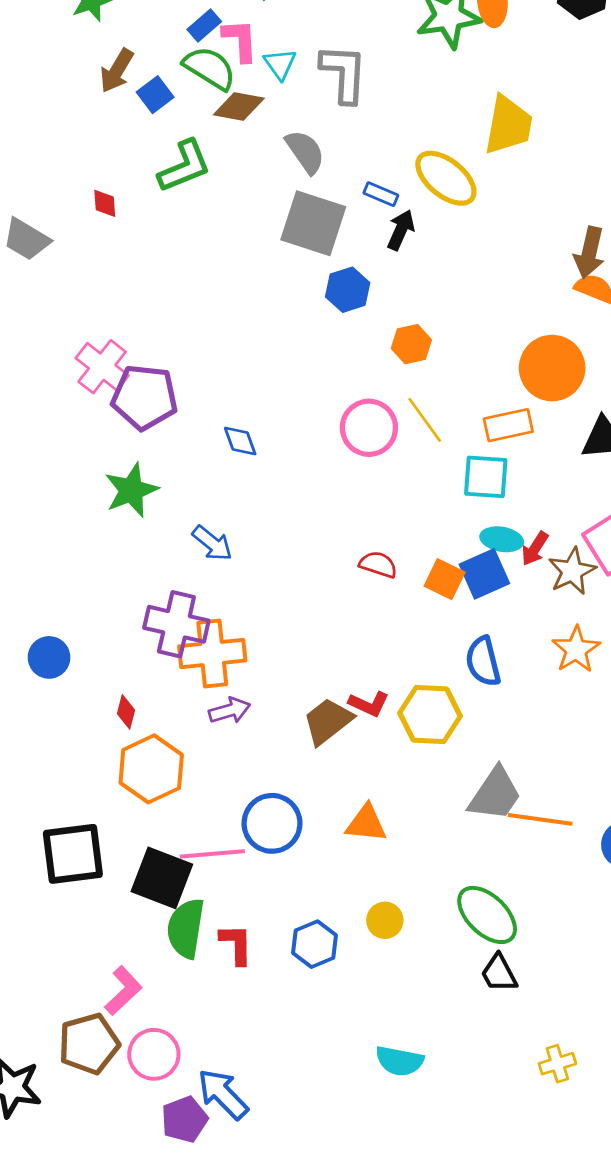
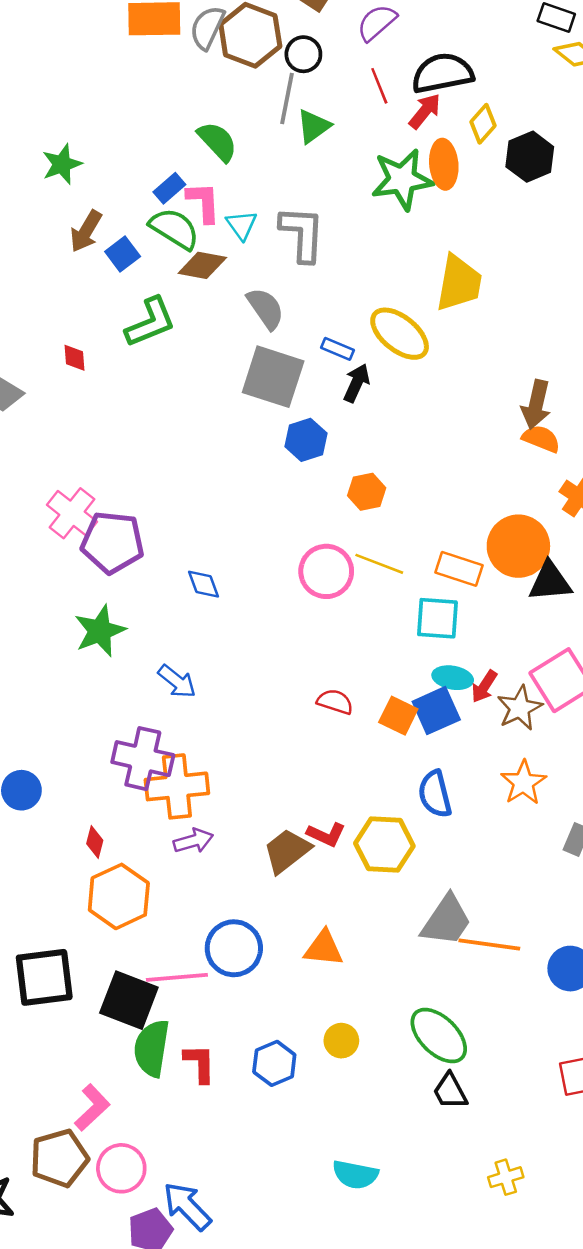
orange circle: (552, 368) -> (518, 546), moved
yellow line: (425, 420) -> (379, 564), turned -33
orange rectangle: (508, 425) -> (459, 569), turned 30

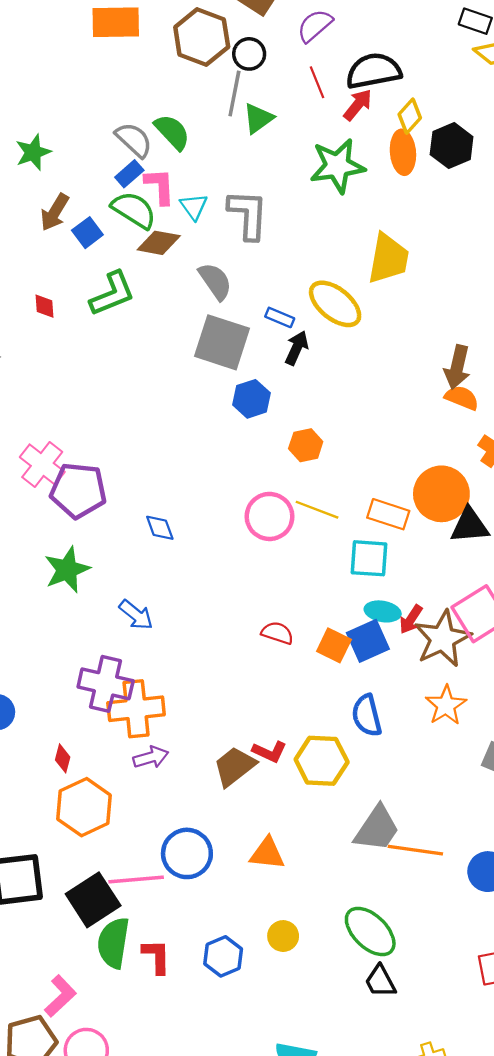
gray semicircle: (207, 28) -> (134, 140), moved, turned 108
orange ellipse: (444, 164) -> (403, 152), moved
red diamond: (75, 358) -> (44, 306), moved
brown star: (520, 708) -> (443, 639), size x1.4
black square: (129, 1000) -> (93, 900), turned 36

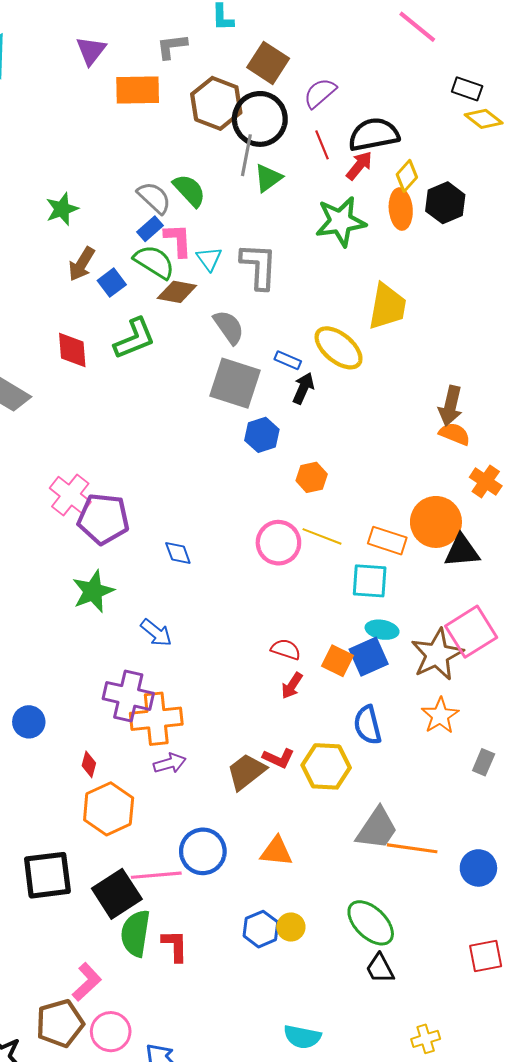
black circle: (249, 54) -> (260, 119), size x1.8
red diamond: (44, 306) -> (72, 350), size x1.6
red arrow: (411, 619) -> (292, 686), moved
blue hexagon: (223, 956) -> (261, 929), moved

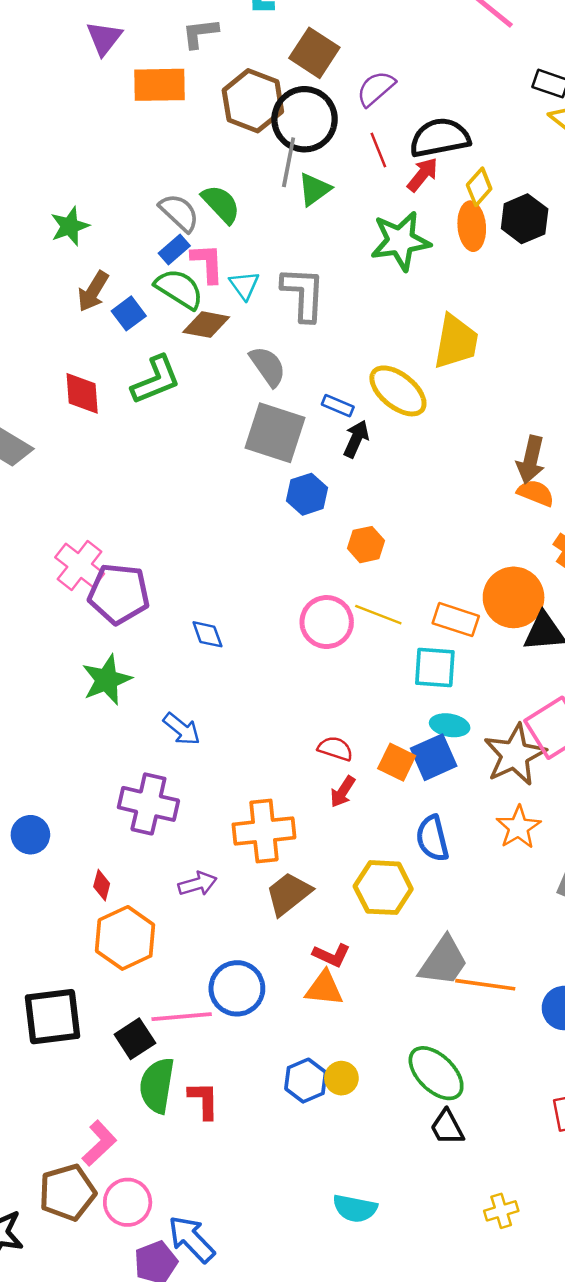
orange cross: (156, 719) -> (264, 831), moved
red L-shape: (278, 758) -> (332, 955), moved
black square: (117, 894) -> (135, 1039), size x0.7

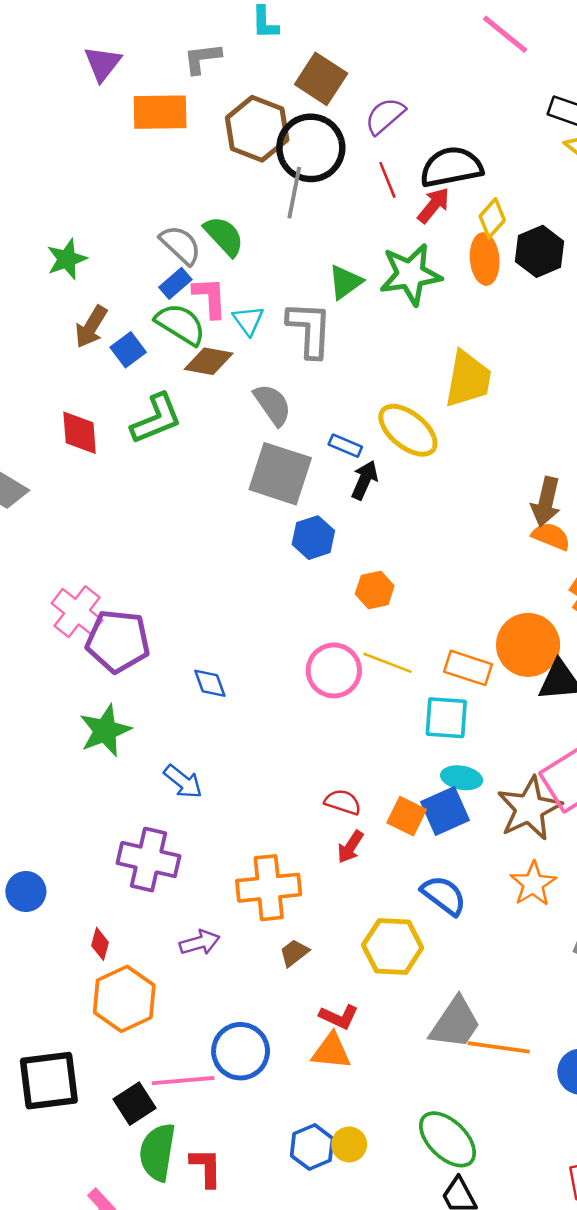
green triangle: (314, 189) -> (345, 282), moved
blue semicircle: (432, 838) -> (444, 895), turned 141
brown trapezoid: (289, 894) -> (294, 953), size x0.6

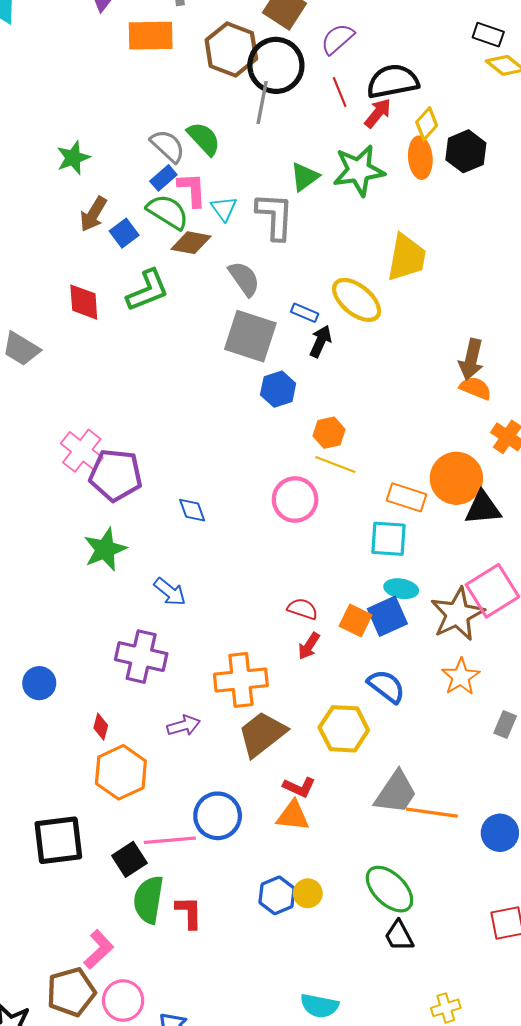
yellow line: (387, 663) -> (335, 464), moved
brown trapezoid: (294, 953) -> (262, 734), size x2.0

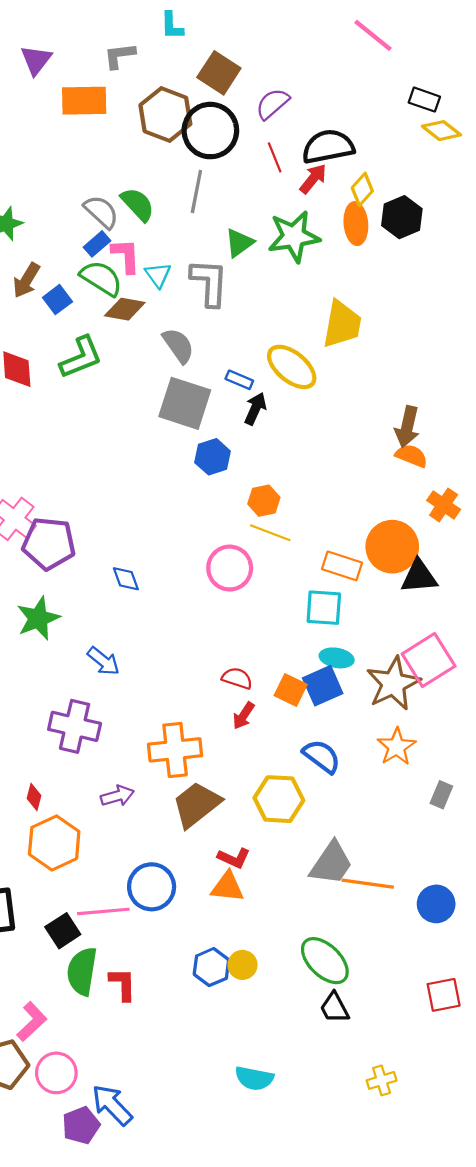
gray line: (262, 103) -> (196, 192), moved

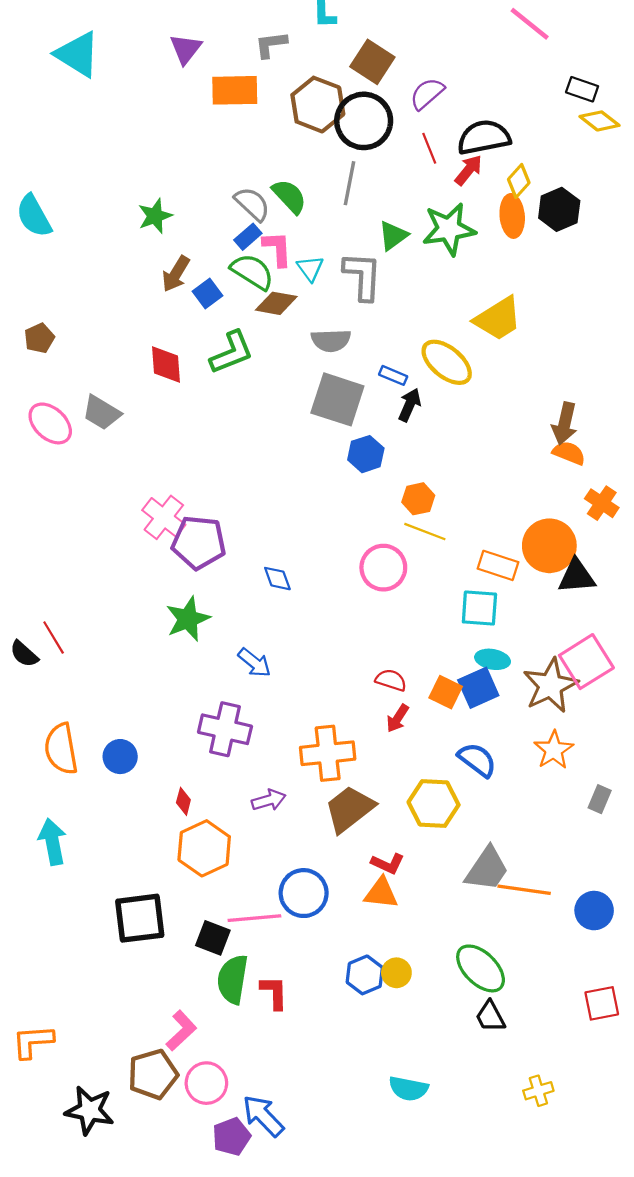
yellow trapezoid: (342, 324) -> (498, 319), turned 48
gray semicircle: (178, 346) -> (331, 340), turned 123
black square: (63, 931) -> (213, 938), turned -36

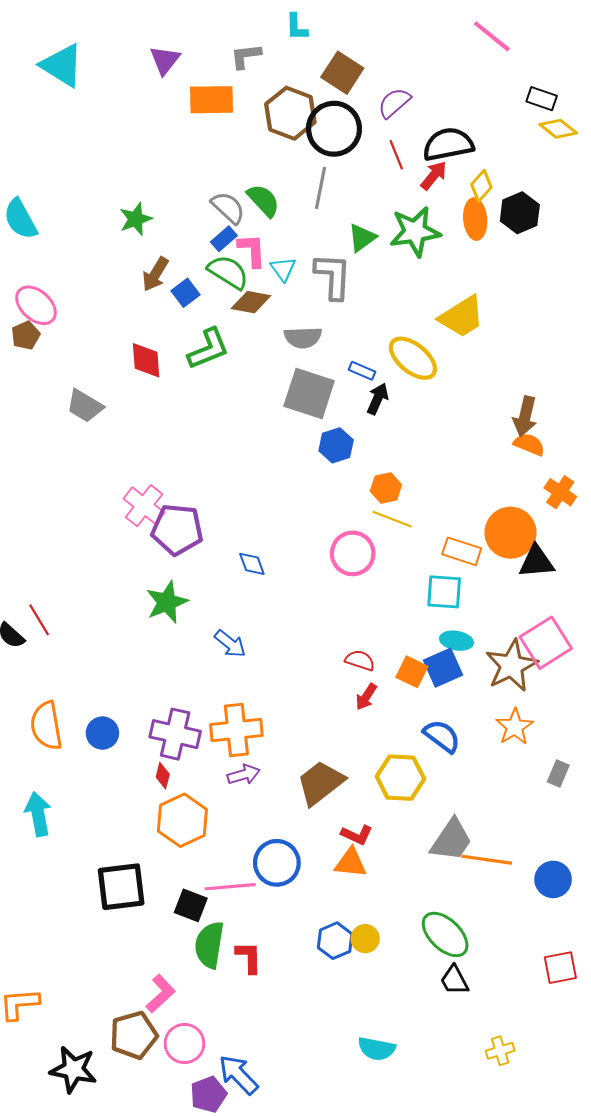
pink ellipse: (50, 423) -> (36, 305), moved
purple cross: (225, 729) -> (175, 734), moved
orange cross: (328, 753) -> (236, 730), moved

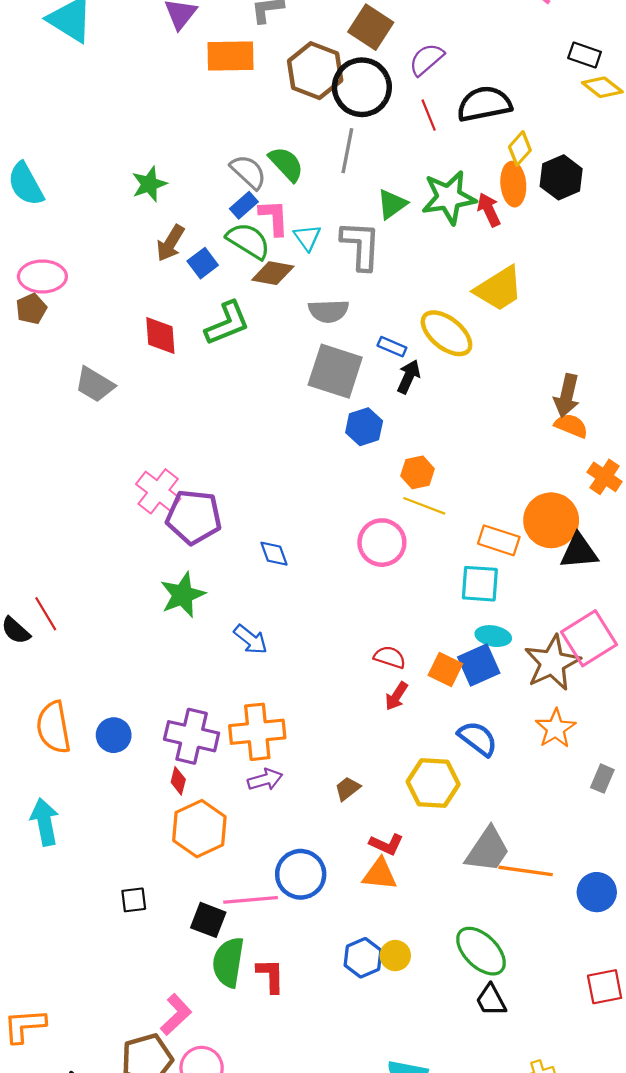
red arrow: (434, 175) -> (489, 210), moved, turned -64
pink ellipse: (36, 305) -> (42, 276), turned -42
brown trapezoid: (320, 783) -> (347, 789), size x0.5
black square: (121, 887) -> (134, 900), size x0.5

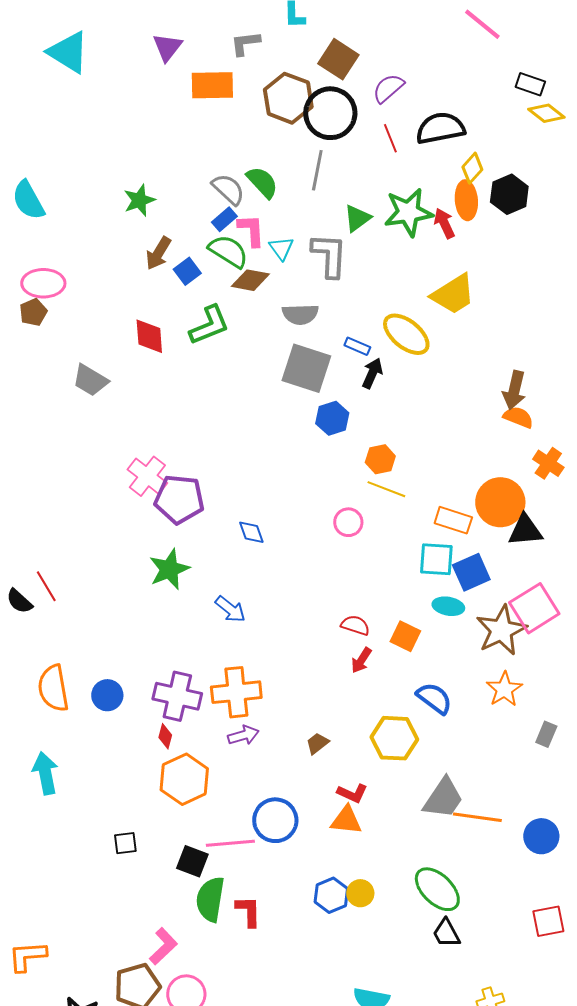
pink circle: (382, 543) -> (348, 522), size x0.7
blue square: (479, 665) -> (471, 572), moved

